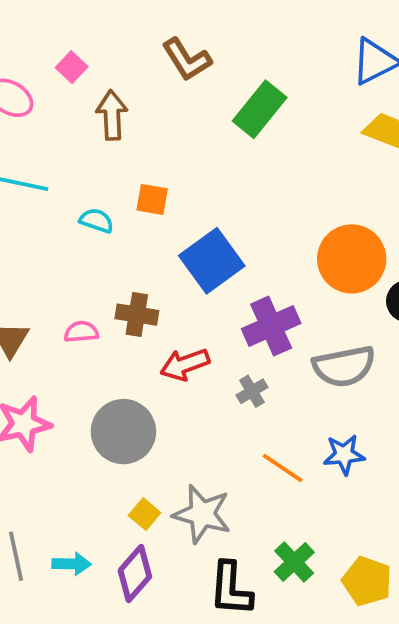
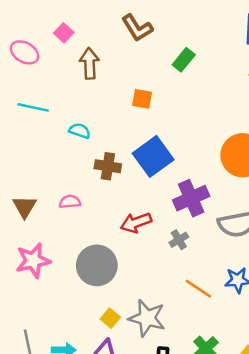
green rectangle: (260, 109) -> (184, 60), size x0.7
orange square: (152, 199) -> (142, 99), moved
brown cross: (137, 315) -> (108, 166), moved

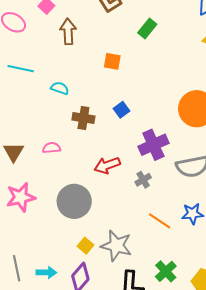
blue square: (153, 156) -> (122, 110), size x0.5

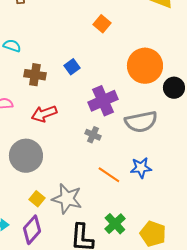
orange square: (112, 61) -> (102, 24), moved, turned 30
red arrow: (107, 165) -> (44, 114), moved
gray cross: (143, 180) -> (93, 135), turned -35

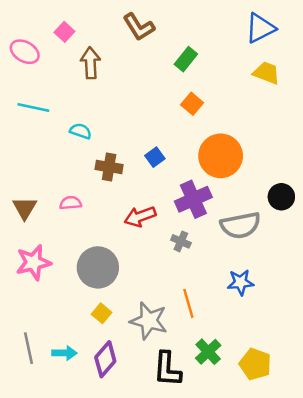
orange circle: (145, 66) -> (221, 156), moved
black circle: (174, 88) -> (281, 197), moved
red arrow: (44, 114) -> (140, 217), moved
orange line: (109, 175) -> (188, 303), moved, turned 40
yellow square: (37, 199) -> (102, 313), moved

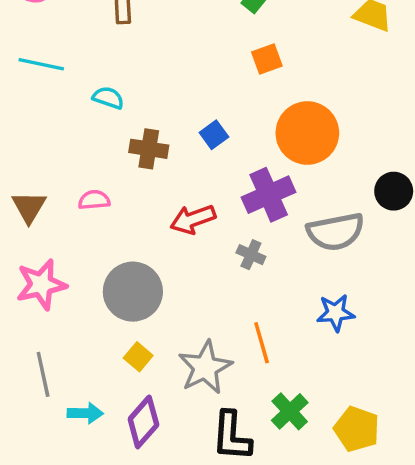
orange square: (192, 104) -> (267, 59), turned 30
gray star: (149, 321) -> (205, 367), turned 30
gray line: (28, 348) -> (43, 374), moved

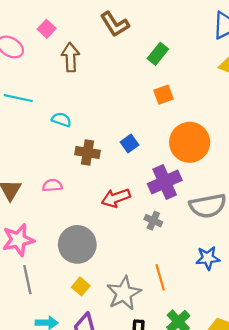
gray line: (43, 374) -> (27, 280), moved

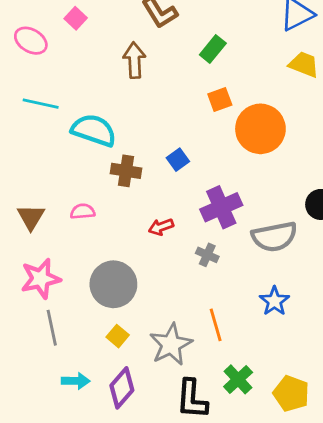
brown arrow: (70, 57) -> (134, 60), moved
cyan semicircle: (61, 120) -> (94, 130), size x1.8
orange circle: (190, 142) -> (260, 129), moved
red arrow: (116, 198) -> (161, 227), size x0.7
blue star: (208, 258) -> (274, 301), turned -30

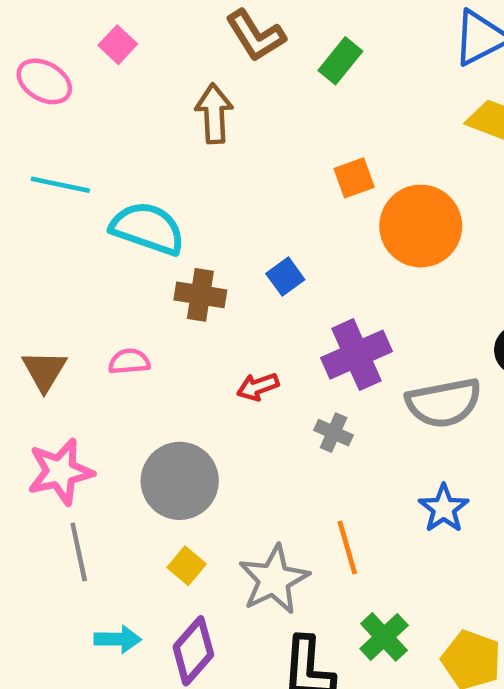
green rectangle: (213, 49) -> (340, 61), moved

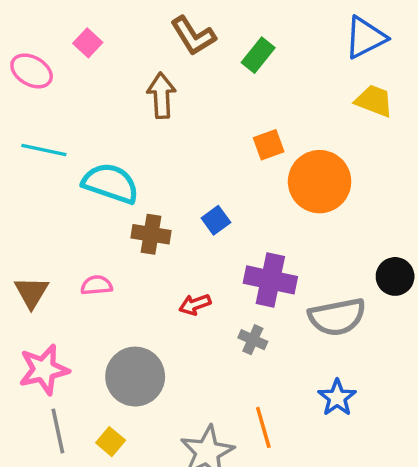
purple cross: (356, 355) -> (270, 280), turned 36
yellow square: (187, 566) -> (111, 442), moved

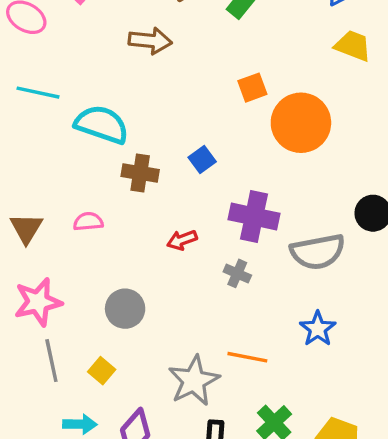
brown arrow: (161, 96) -> (150, 41), turned 99
gray circle: (135, 377) -> (125, 309), size x0.7
orange line: (263, 427) -> (247, 357), turned -63

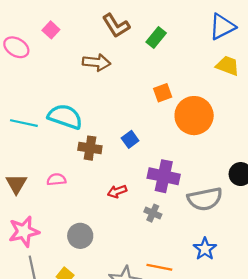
cyan line: (38, 93) -> (24, 123), moved

